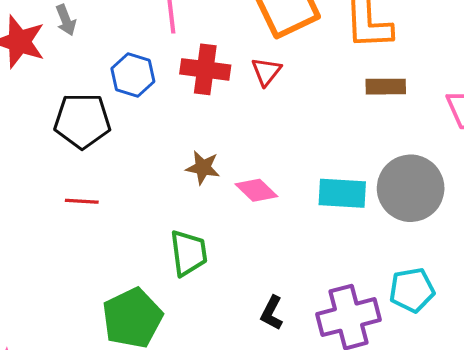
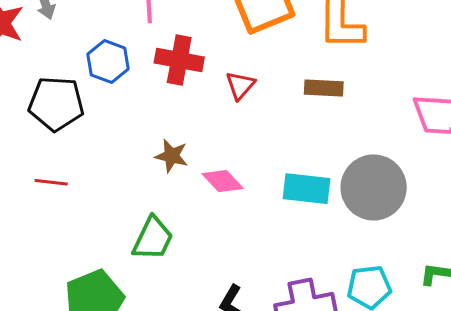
red triangle: (266, 72) -> (240, 85), moved
brown rectangle: (386, 87) -> (324, 88), moved
green trapezoid: (189, 253) -> (153, 239), turned 30

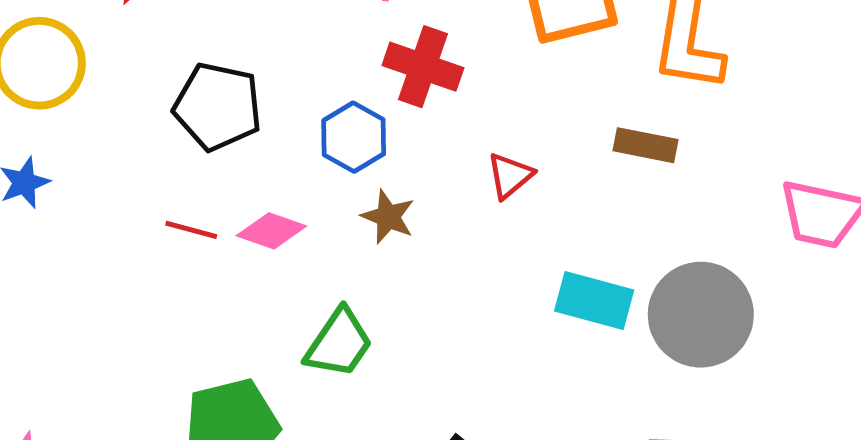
blue hexagon: (108, 61) -> (354, 137), moved
red triangle: (240, 85) -> (510, 176), moved
pink diamond: (223, 181) -> (271, 231), moved, turned -36

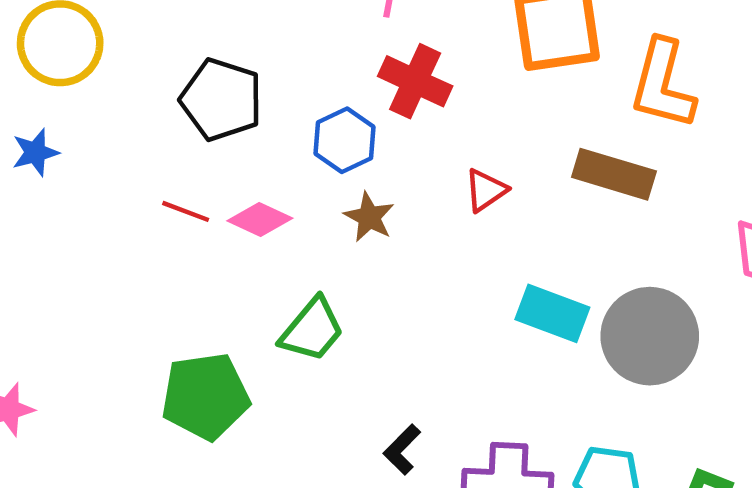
brown rectangle: (645, 145) -> (614, 174), size x1.4

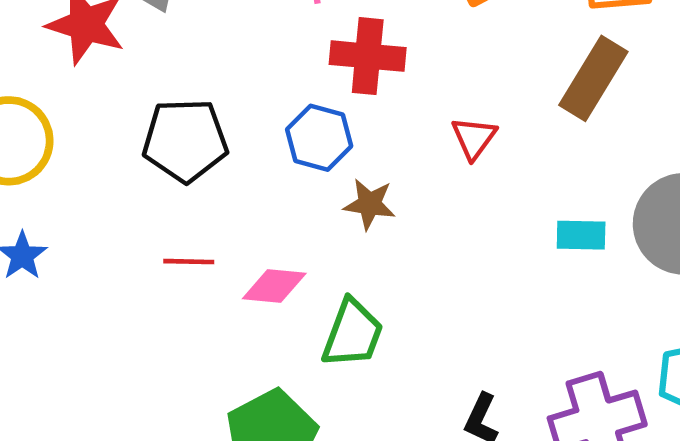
brown rectangle: (614, 174) -> (593, 78), turned -56
pink diamond: (260, 220) -> (274, 286), moved
cyan rectangle: (552, 313) -> (581, 235), size x0.7

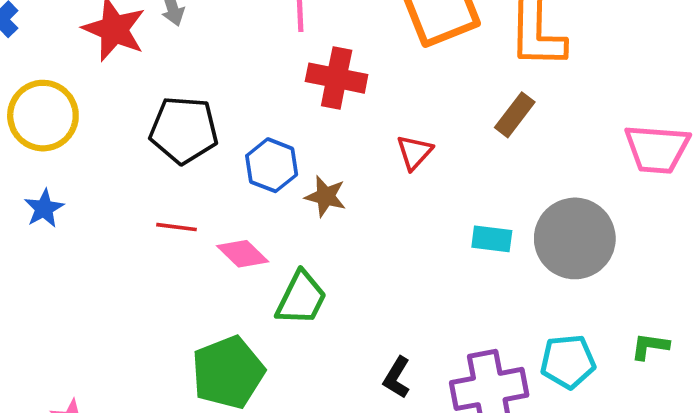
brown rectangle: (593, 78) -> (515, 115), size x0.7
blue hexagon: (319, 138) -> (272, 165), moved
pink diamond: (274, 286) -> (243, 254), turned 33

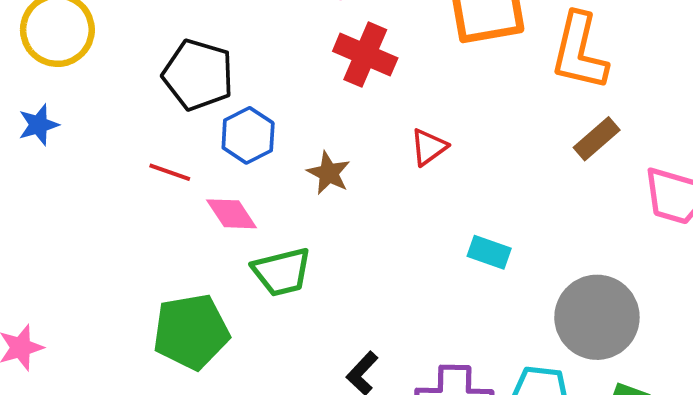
brown rectangle: (515, 115) -> (597, 139), moved
blue hexagon: (272, 165) -> (248, 135), moved
gray circle: (575, 238) -> (597, 317), moved
green trapezoid: (301, 298) -> (282, 272), turned 38

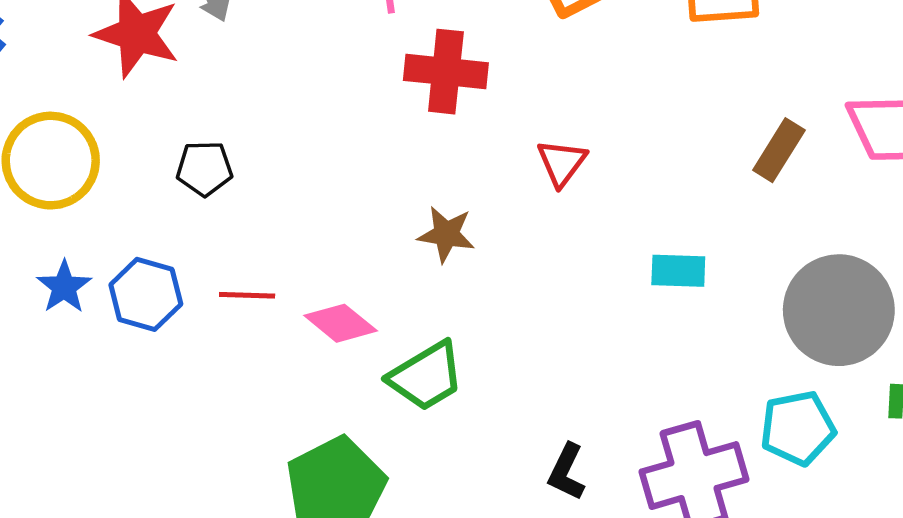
black pentagon: (198, 75) -> (204, 168), moved, size x0.6
blue hexagon: (248, 135) -> (146, 294), moved
brown rectangle: (597, 139) -> (779, 150), moved

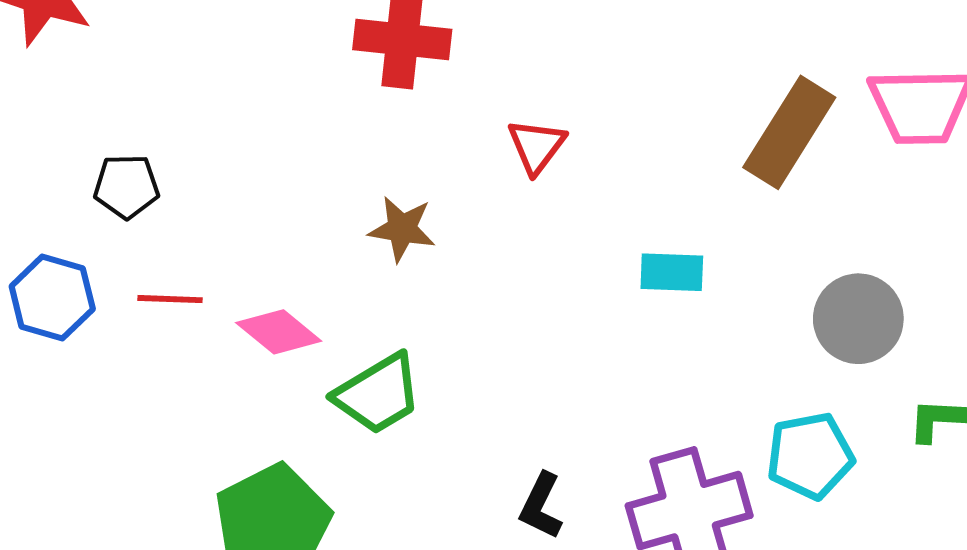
brown rectangle: (779, 150) -> (789, 132), size x1.5
black pentagon: (204, 168) -> (126, 186), moved
gray circle: (839, 310) -> (858, 319), size x0.7

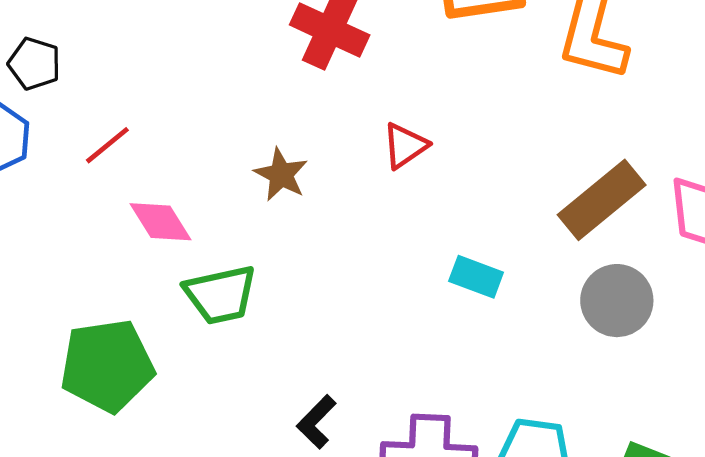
black pentagon: (126, 186) -> (34, 64), moved
red line: (170, 299) -> (107, 145), moved, turned -60
gray circle: (858, 319) -> (617, 301), moved

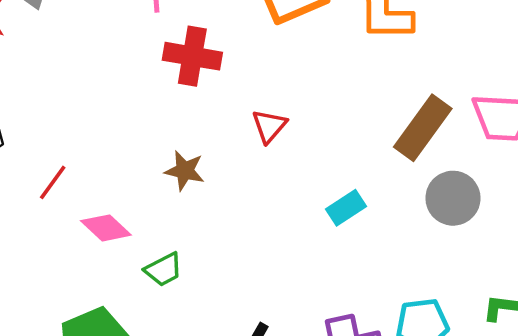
cyan rectangle: (476, 277) -> (346, 208), turned -39
green trapezoid: (220, 295) -> (163, 270), size x0.7

